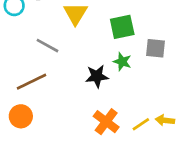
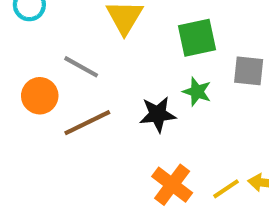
brown line: (31, 82) -> (87, 123), moved
orange circle: (21, 116) -> (40, 96), moved

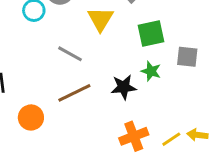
orange circle: (40, 96) -> (31, 117), moved
orange cross: (172, 185) -> (134, 136), turned 32

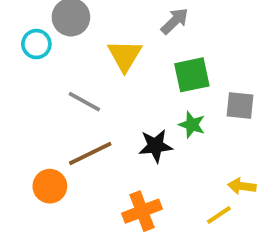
orange circle: (31, 117) -> (50, 186), moved
yellow arrow: (197, 135) -> (242, 186), moved
orange cross: (134, 136) -> (142, 211), moved

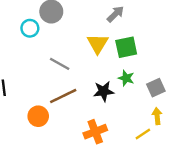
yellow triangle: (125, 56) -> (98, 44), moved
gray square: (240, 106) -> (156, 88), moved, turned -30
yellow arrow: (242, 186) -> (157, 116), turned 77

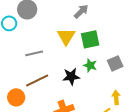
gray line: (60, 64) -> (34, 53), turned -42
gray square: (156, 88) -> (115, 63), moved

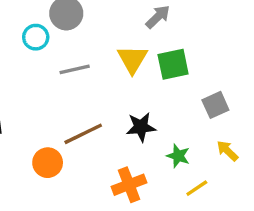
gray line: (34, 53) -> (75, 69), moved
green star: (90, 65) -> (178, 156), moved
yellow arrow: (116, 97) -> (227, 151), moved, turned -40

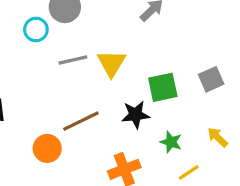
yellow triangle: (132, 59) -> (111, 63), moved
green square: (173, 64) -> (163, 87), moved
gray square: (215, 105) -> (211, 79), moved

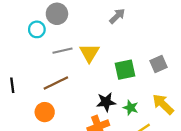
black star: (136, 115) -> (106, 102), moved
brown line: (81, 121) -> (56, 83), moved
yellow arrow: (218, 137) -> (163, 104), size x1.5

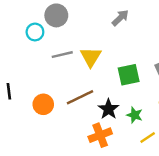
brown line: (56, 83) -> (80, 97), moved
black star: (106, 102) -> (108, 109), turned -30
orange circle: (45, 112) -> (43, 104), moved

